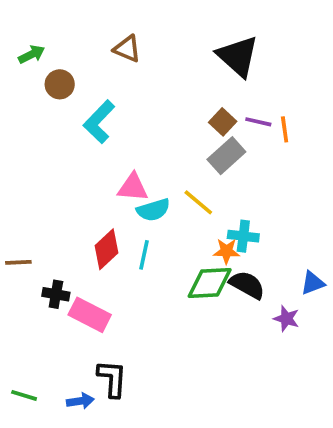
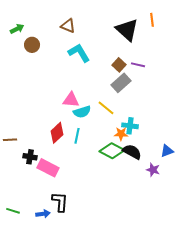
cyan L-shape: (99, 122) -> (79, 53), moved, turned 105
orange line: (285, 129) -> (152, 20), moved
green diamond: (210, 283) -> (112, 151), turned 30

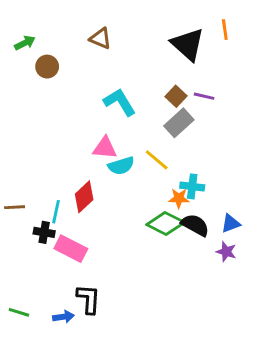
cyan L-shape: (79, 53) -> (120, 102), moved
cyan line: (77, 136) -> (56, 212), moved
blue triangle: (167, 151) -> (231, 224), moved

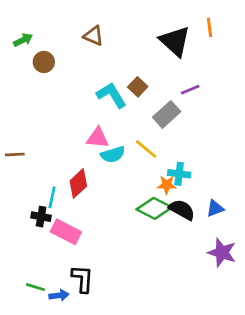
brown square: (176, 96) -> (138, 87), moved
purple line: (204, 96) -> (190, 90), turned -36
brown line: (15, 207) -> (15, 154), moved
purple star: (226, 252) -> (222, 253), moved, size x1.5
green line: (19, 312) -> (36, 287), moved

